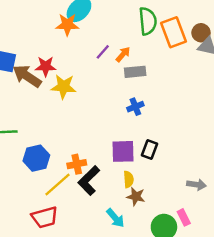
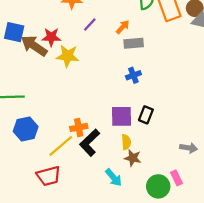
purple line: (103, 52) -> (90, 25), moved
blue hexagon: (36, 158) -> (26, 129), moved

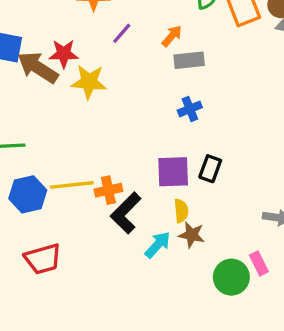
yellow line: (61, 146) -> (72, 185), moved, turned 36
red trapezoid: (49, 176) -> (43, 259), moved
cyan arrow: (114, 178) -> (158, 245), moved, turned -96

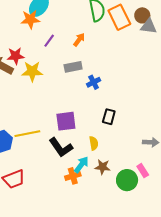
gray rectangle: (189, 60) -> (73, 67), moved
purple square: (173, 172) -> (66, 121), moved
orange cross: (108, 190) -> (73, 176), moved
black L-shape: (126, 213) -> (61, 147), turned -75
brown star: (192, 235) -> (103, 167), moved

